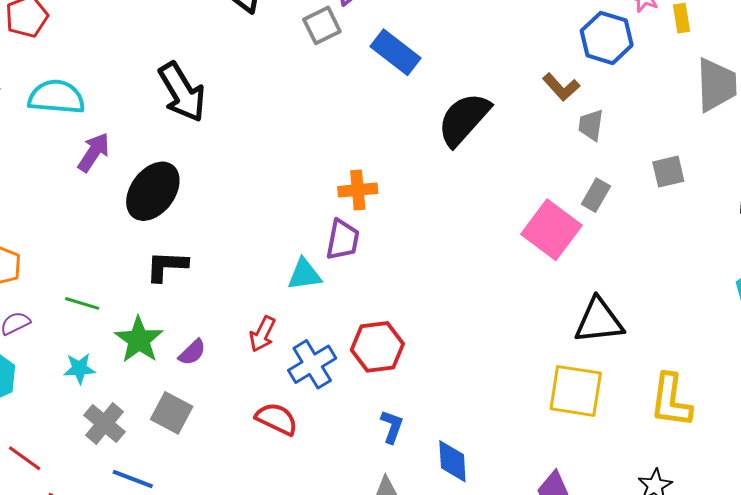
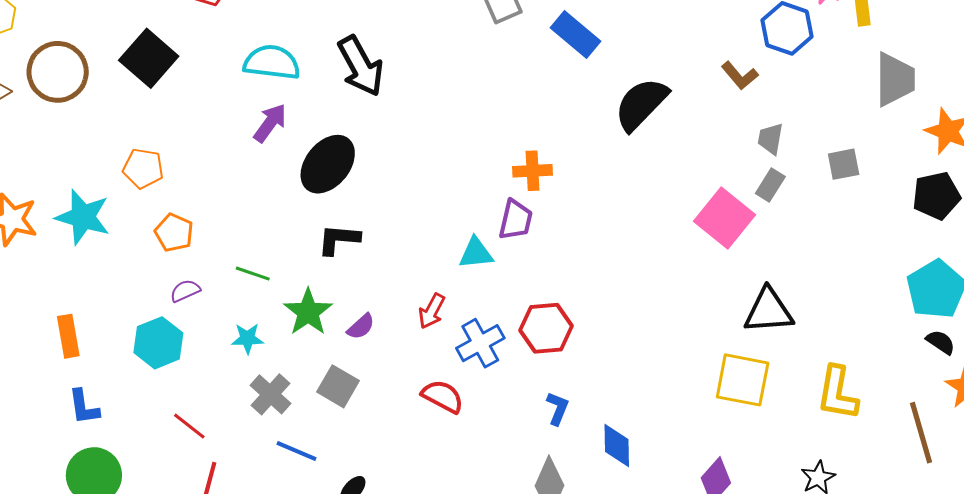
cyan semicircle: (56, 97) -> (272, 62), moved
gray trapezoid: (591, 125) -> (770, 139), moved

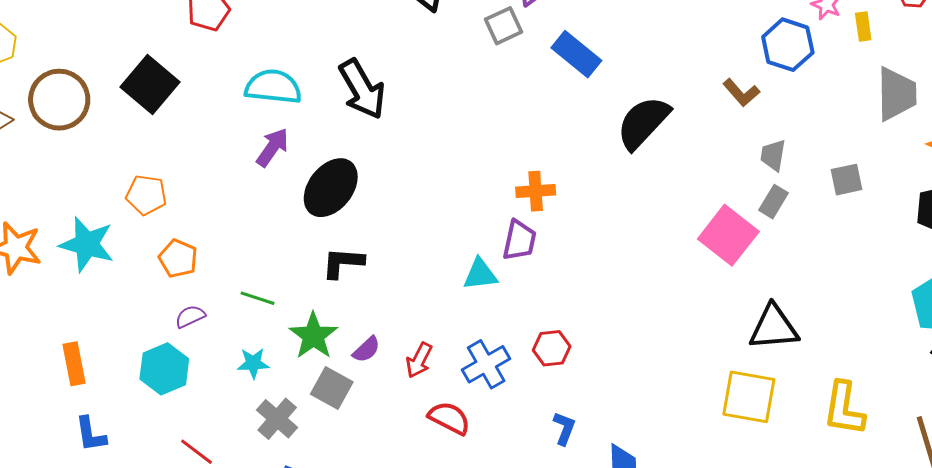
red arrow: (432, 311) -> (419, 360), moved
red hexagon: (546, 328) -> (552, 348), size x0.7
gray square: (338, 386) -> (332, 388), moved

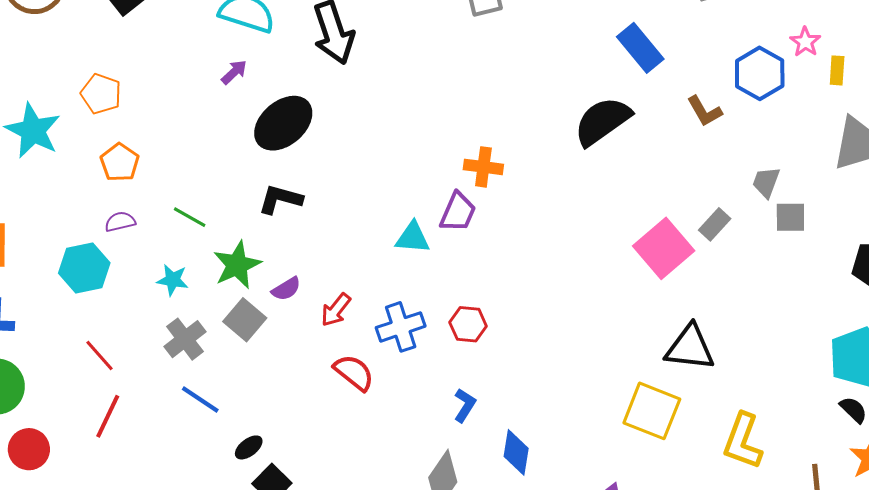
blue rectangle: (576, 54) -> (640, 48), moved
purple arrow: (272, 147) -> (234, 72), size x0.7
gray trapezoid: (773, 155) -> (766, 182), moved

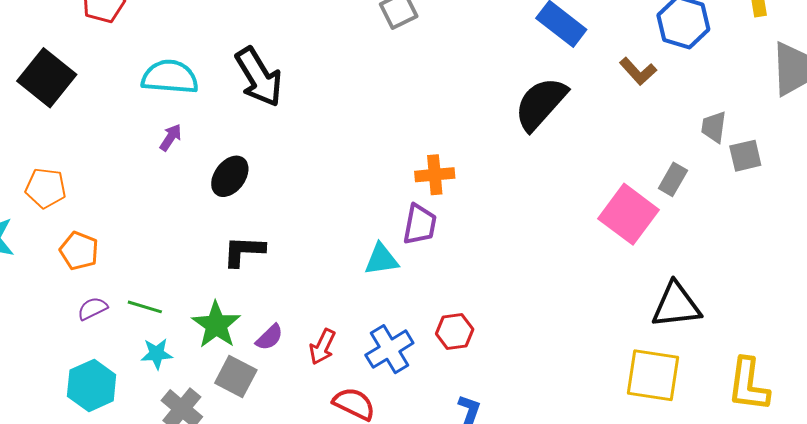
black ellipse: (283, 123) -> (230, 176), size x0.7
green line: (190, 217) -> (145, 307), moved
cyan hexagon: (84, 268) -> (92, 385), moved

